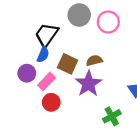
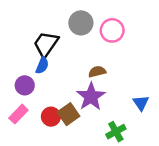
brown square: (68, 64) -> (68, 114), moved, turned 30
pink rectangle: (47, 81) -> (18, 114), moved

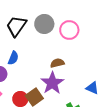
black trapezoid: (46, 44) -> (16, 26), moved
blue triangle: (141, 103) -> (92, 88), turned -32

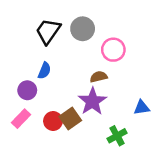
pink circle: (69, 30) -> (113, 50), moved
blue triangle: (92, 88) -> (142, 107), turned -32

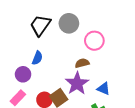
blue triangle: (142, 107) -> (104, 89), moved, turned 32

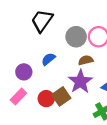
gray circle: (69, 23) -> (76, 37), moved
blue semicircle: (37, 58) -> (48, 59), moved, turned -152

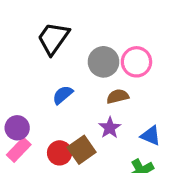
purple circle: (24, 72) -> (17, 128), moved
purple star: (80, 82) -> (110, 128), size x0.6

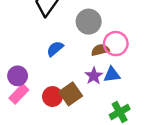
pink circle: (136, 62) -> (116, 44), moved
blue triangle: (151, 136) -> (112, 75), moved, turned -30

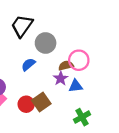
gray circle: (89, 22) -> (46, 43), moved
purple star: (94, 76) -> (61, 78), moved

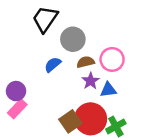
brown semicircle: (66, 66) -> (86, 62), moved
brown square: (41, 102) -> (70, 121), moved
red circle: (26, 104) -> (91, 119), moved, size x1.6

